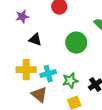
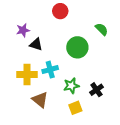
purple star: (22, 17) -> (23, 30), moved
cyan cross: (48, 74) -> (50, 70), moved

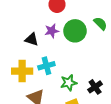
purple star: (23, 30) -> (52, 31), moved
green circle: (77, 47) -> (75, 31), moved

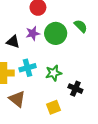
green star: (69, 83) -> (54, 73), moved
black cross: (95, 87) -> (75, 89), turned -32

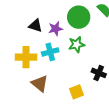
purple star: (33, 33) -> (55, 29), moved
green star: (54, 73) -> (77, 45), moved

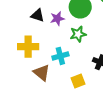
cyan cross: (50, 52) -> (60, 56), moved

